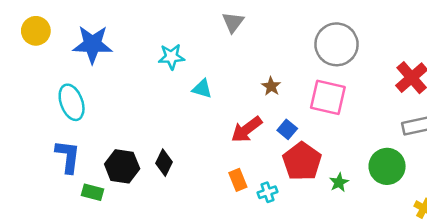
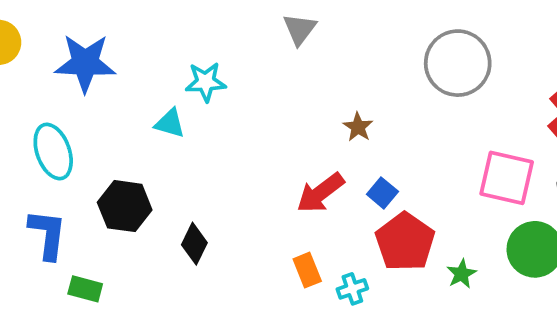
cyan triangle: (202, 89) -> (170, 123), moved
pink square: (328, 97) -> (507, 178), moved
black hexagon: (122, 166) -> (125, 206), moved

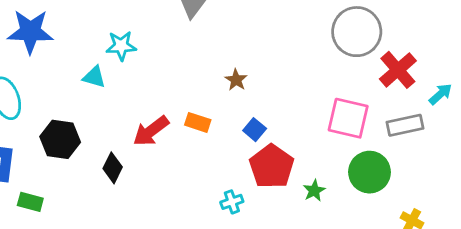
gray circle: (458, 63) -> (357, 32), moved
red arrow: (320, 193) -> (151, 131), moved
orange rectangle: (307, 270) -> (198, 122), moved, turned -50

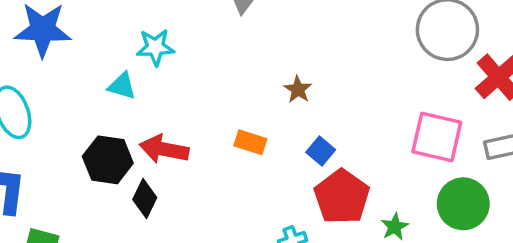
red arrow: (151, 131) -> (164, 149), moved, turned 48
black hexagon: (60, 139) -> (108, 160), moved

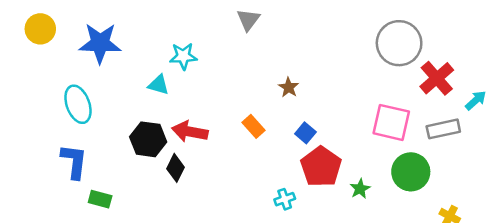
orange rectangle: (250, 142) -> (253, 126), turned 30

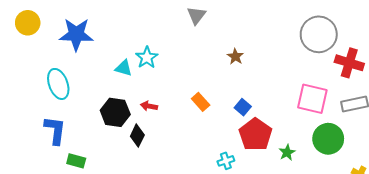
cyan star: (183, 56) -> (147, 58), moved, turned -30
red cross: (437, 78) -> (349, 63), turned -32
brown star: (289, 87) -> (235, 57), moved
red arrow: (190, 132) -> (149, 106), size x0.6

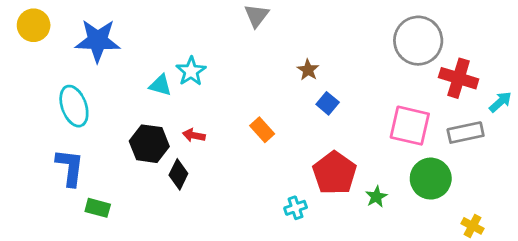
blue square: (243, 107) -> (328, 103), moved

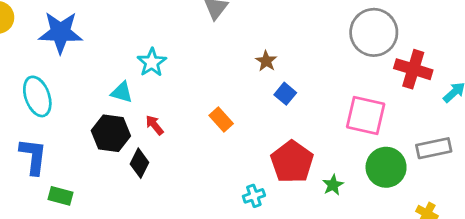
cyan triangle: (160, 85) -> (122, 92), moved
gray rectangle: (466, 133) -> (434, 148), moved
red arrow: (194, 135) -> (154, 125), turned 40

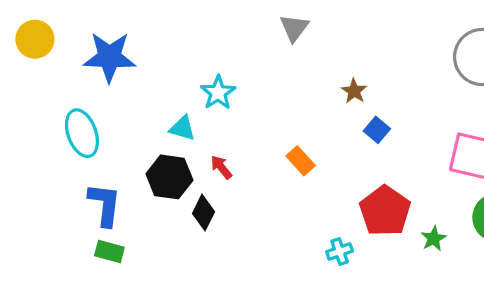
blue L-shape: (33, 156) -> (105, 204), moved

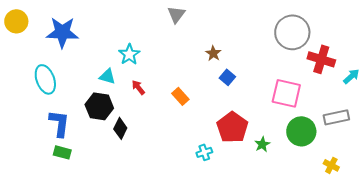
red arrow: (221, 167) -> (138, 87), moved

